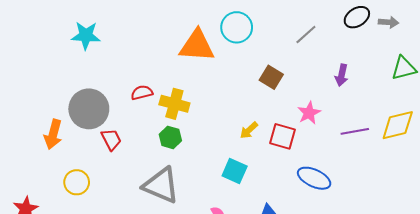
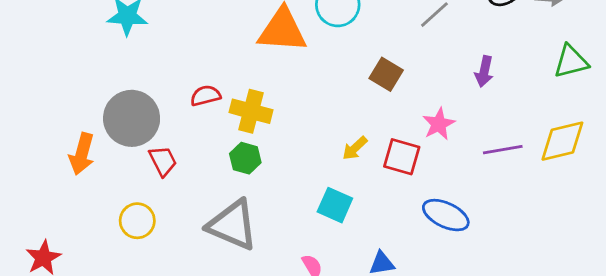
yellow circle: (77, 182) -> (137, 221), moved

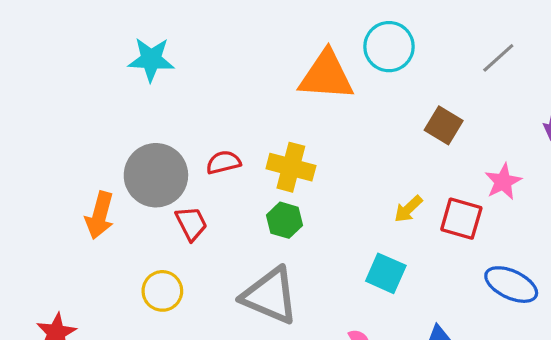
red semicircle: (206, 96) -> (223, 162), moved

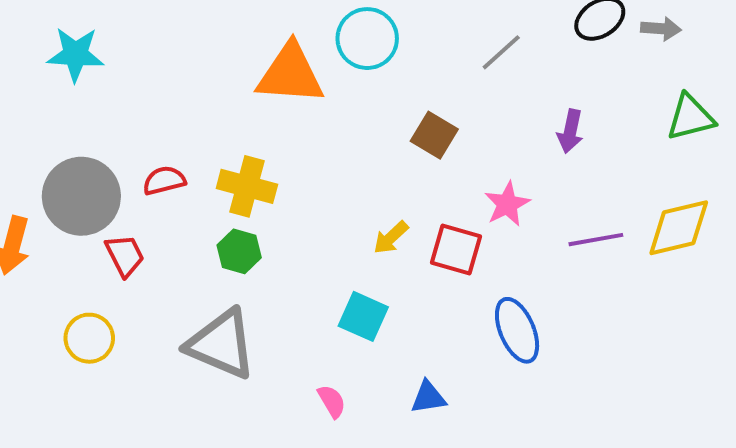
blue ellipse: (511, 285) -> (517, 330), turned 42

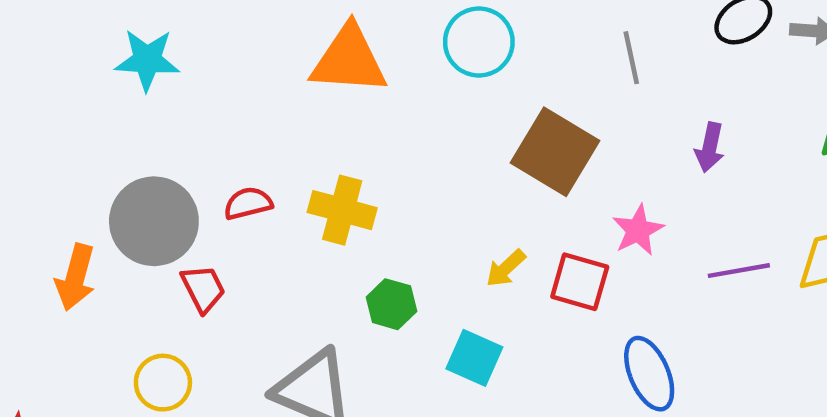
gray line: (501, 52) -> (631, 58), turned -60
orange triangle: (290, 74) -> (349, 60), moved
brown square: (434, 135) -> (555, 152), size x1.6
green hexagon: (239, 251) -> (391, 304), moved

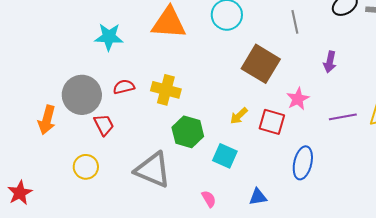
cyan star: (147, 60) -> (109, 37), moved
green hexagon: (391, 304) -> (188, 132), size x1.4
blue ellipse: (649, 374) -> (303, 163), turned 36

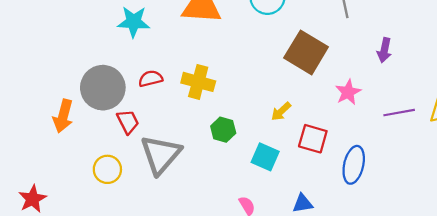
red square: (272, 122) -> (313, 139), moved
green hexagon: (188, 132) -> (223, 130), size x0.7
gray triangle: (153, 170) -> (161, 155), moved, turned 48

